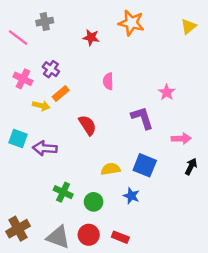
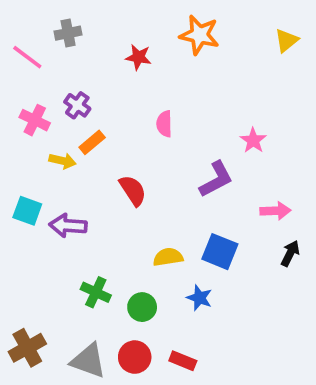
purple L-shape: (142, 118) -> (216, 179), turned 80

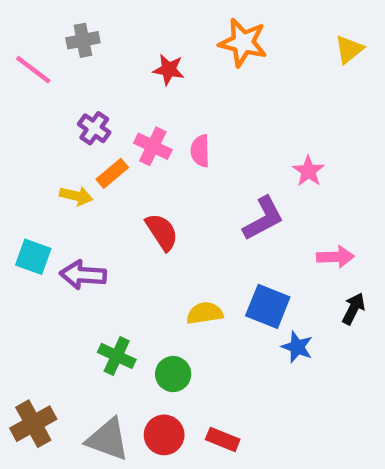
pink cross: (35, 120) -> (153, 146), moved
blue star: (199, 298) -> (297, 347), moved

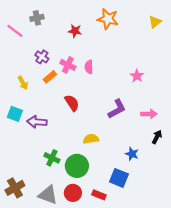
yellow arrow: (76, 196) -> (23, 83), moved, turned 48
purple L-shape: (263, 218) -> (117, 109), moved
blue square: (268, 306) -> (119, 178), moved
green circle: (173, 374) -> (77, 166), size x1.5

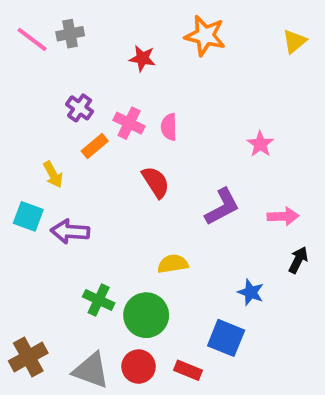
pink line: (15, 31) -> (32, 39), moved
yellow arrow: (23, 83) -> (53, 174), moved
red semicircle: (72, 103) -> (156, 182), moved

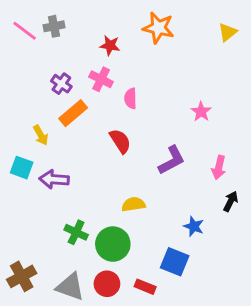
pink cross: (129, 123) -> (101, 79), moved
orange rectangle: (95, 146) -> (73, 113), size x1.4
pink arrow: (283, 216) -> (219, 168), turned 105

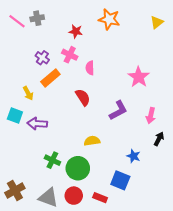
pink star: (201, 112) -> (139, 77), size x1.5

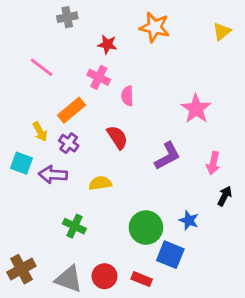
gray cross: (37, 18) -> (67, 17), moved
pink line: (17, 21) -> (42, 67), moved
purple cross: (42, 58) -> (69, 143), moved
yellow semicircle: (92, 141) -> (100, 183), moved
green circle: (78, 168) -> (146, 228), moved

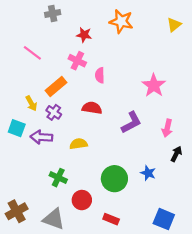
red semicircle: (117, 137) -> (92, 108), turned -48
blue square: (170, 255) -> (164, 219), moved
red circle: (104, 276) -> (82, 200), moved

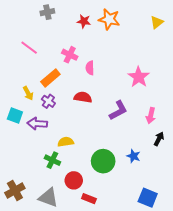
red star: (84, 35) -> (84, 21), moved
yellow semicircle: (78, 144) -> (66, 142), moved
red rectangle: (111, 219) -> (89, 199), moved

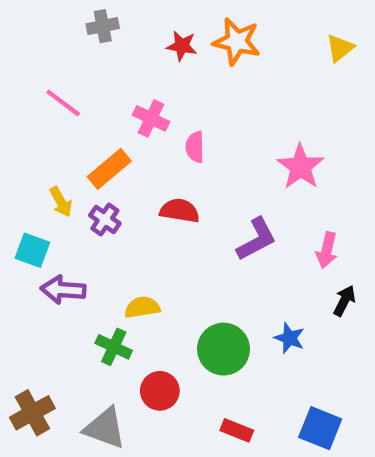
purple arrow: (37, 124) -> (63, 290), moved
red rectangle: (89, 199) -> (237, 430), moved

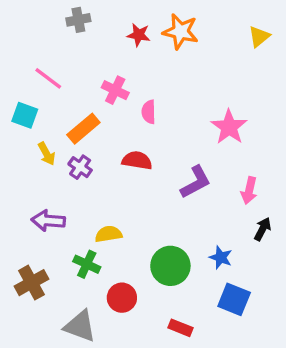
cyan square: (32, 250) -> (25, 115), moved
brown cross: (32, 413) -> (32, 283), moved
blue square: (320, 428) -> (234, 299), moved

